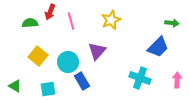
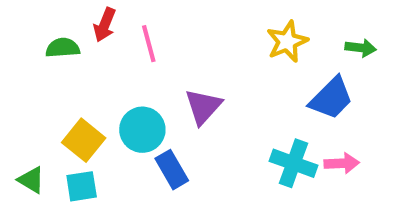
yellow star: (111, 20) -> (287, 42), moved
yellow square: (38, 56) -> (84, 140), moved
pink arrow: (177, 80) -> (342, 163), moved, turned 84
cyan square: (48, 89) -> (82, 186), moved

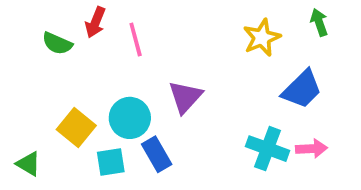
green semicircle: (63, 48) -> (57, 43), turned -152
green arrow: (361, 48) -> (319, 22), moved, turned -116
cyan square: (82, 186) -> (111, 162), moved

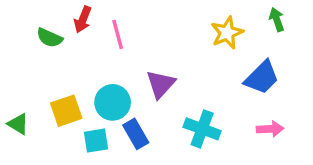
yellow square: (76, 128) -> (66, 111), turned 32
cyan cross: (268, 149) -> (202, 129), moved
green triangle: (28, 164) -> (18, 124), moved

